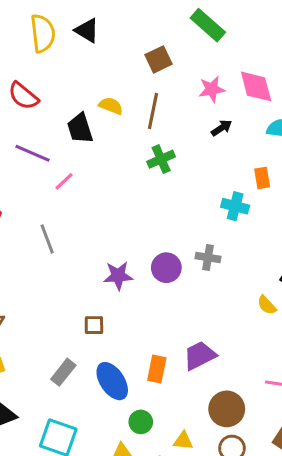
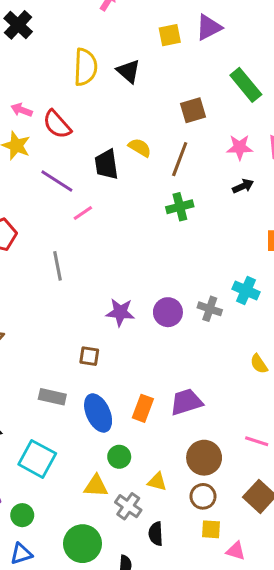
cyan cross: (235, 206) -> (246, 291), moved
gray rectangle: (63, 372) -> (52, 397), turned 55

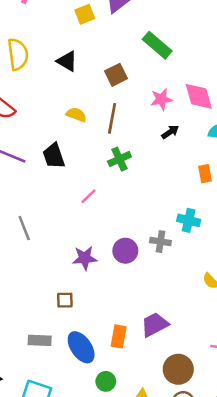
black triangle: (128, 71) -> (67, 61), moved
black trapezoid: (107, 164) -> (54, 156), moved
pink line: (83, 213) -> (89, 196), moved

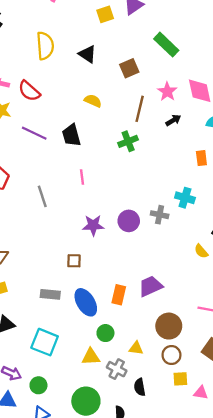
pink star: (161, 99) -> (167, 92), turned -30
brown line: (112, 118) -> (140, 109), moved
pink line: (89, 196) -> (82, 177), moved, turned -56

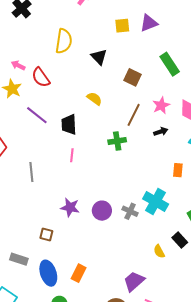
brown square: (129, 68) -> (133, 77), turned 36
pink line: (82, 177) -> (72, 155), moved
cyan cross: (185, 198) -> (156, 201), size x1.4
purple trapezoid: (150, 286) -> (134, 281), moved, turned -30

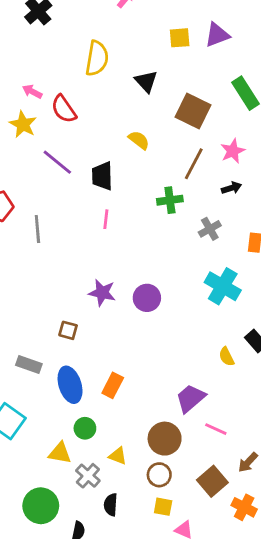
brown square: (133, 77) -> (193, 111), size x1.4
gray line: (31, 172) -> (37, 229), moved
gray cross: (130, 211) -> (210, 229), moved, turned 35

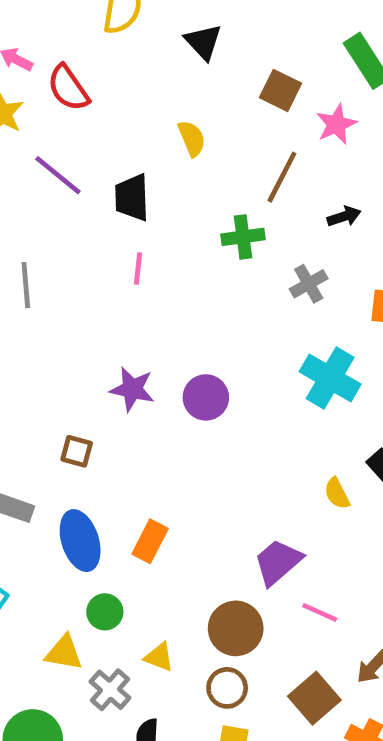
brown square: (193, 111) -> (280, 90), size x0.7
yellow semicircle: (139, 140) -> (192, 138), turned 30
pink star: (233, 151) -> (336, 124), moved

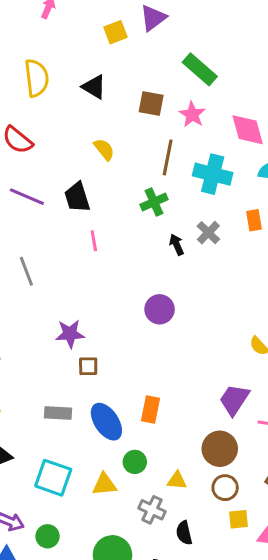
black arrow: (344, 216) -> (177, 245), moved, turned -80
gray cross: (309, 284) -> (208, 233), moved
cyan cross: (330, 378) -> (213, 174), moved
purple star: (132, 389) -> (70, 334), moved
yellow triangle: (64, 653) -> (104, 484), moved

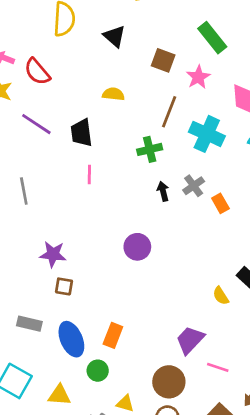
yellow semicircle: (104, 149) -> (113, 94), turned -55
orange rectangle: (254, 220) -> (220, 203), moved, turned -30
green circle: (135, 462) -> (98, 371), moved

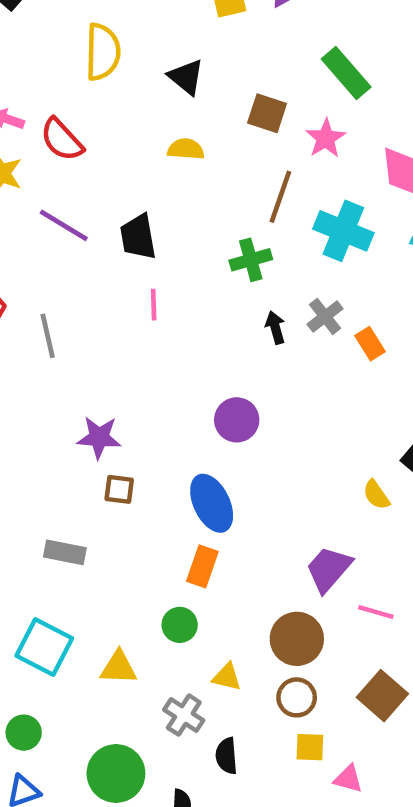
yellow semicircle: (113, 94) -> (186, 149), moved
blue ellipse: (71, 339) -> (212, 503), moved

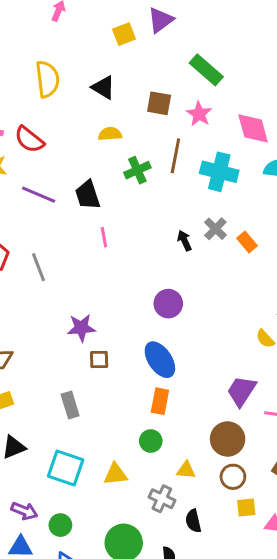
green cross: (251, 260) -> (137, 170), moved
gray rectangle: (65, 552) -> (70, 405), turned 70

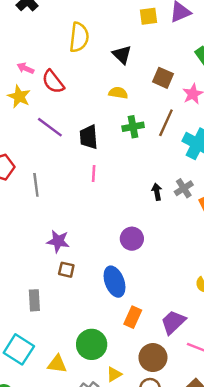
orange rectangle: (160, 401) -> (133, 317), moved
green circle: (151, 441) -> (92, 344), size x1.6
yellow triangle: (186, 470) -> (114, 374), turned -49

